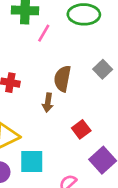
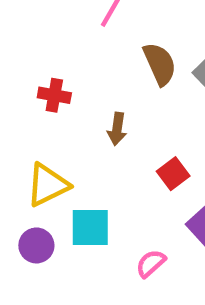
brown semicircle: (62, 79) -> (160, 64), moved, turned 145

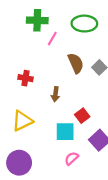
cyan square: (90, 228) -> (65, 132), moved
purple circle: (36, 245) -> (19, 163), moved, size x1.5

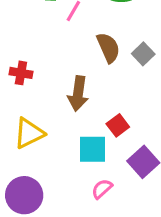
red cross: (25, 78) -> (21, 73), moved
brown arrow: (55, 94) -> (78, 94), size x1.5

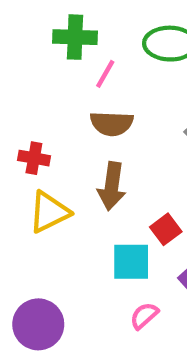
brown semicircle: (108, 48) -> (112, 124), moved, turned 116
yellow triangle: (29, 133) -> (49, 212), moved

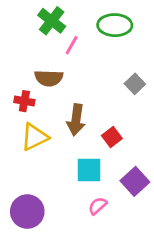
green cross: (75, 37) -> (52, 21), turned 36
brown semicircle: (112, 124) -> (49, 78), moved
red square: (166, 229) -> (112, 137), moved

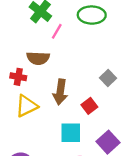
gray square: (135, 84) -> (108, 78), moved

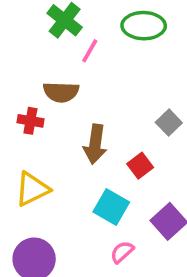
yellow triangle: (26, 106) -> (32, 189), moved
cyan square: (71, 133) -> (111, 207), turned 30

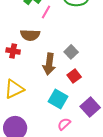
gray square: (169, 123) -> (71, 52), moved

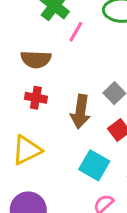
brown semicircle: (30, 35) -> (36, 59), moved
red cross: (13, 51) -> (36, 98), moved

